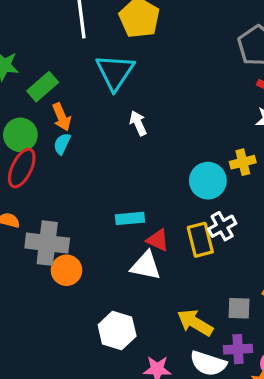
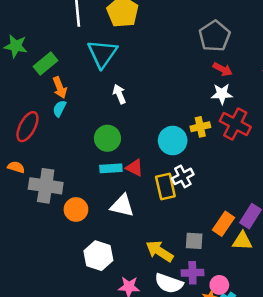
green circle: (20, 135) -> (107, 138), moved
red triangle: (158, 240) -> (135, 168), moved
orange circle: (66, 270) -> (76, 209), moved

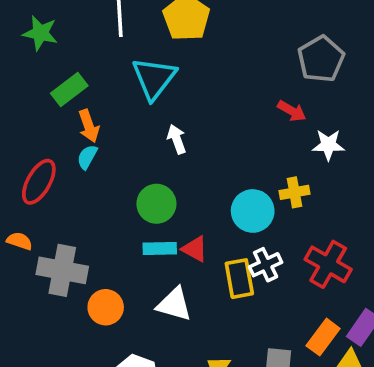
green star: (16, 46) -> (40, 33), moved
red arrow: (223, 69) -> (292, 111), moved
red cross: (235, 124) -> (328, 264), moved

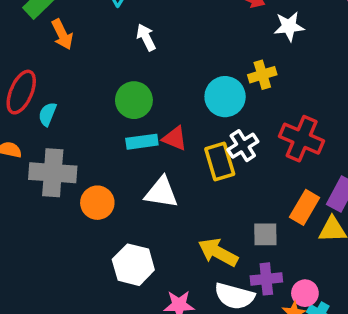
cyan semicircle: (87, 157) -> (47, 114), moved

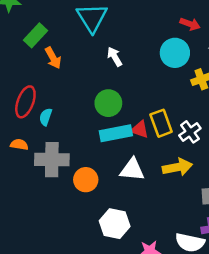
cyan circle: (225, 97) -> (175, 53), moved
cyan rectangle: (142, 142) -> (116, 133), size x1.4
yellow rectangle: (220, 161) -> (161, 123), moved
yellow arrow: (218, 252) -> (177, 167), moved, turned 144

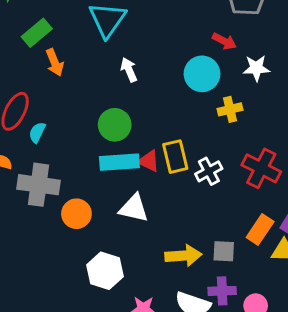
yellow arrow: (177, 167) -> (183, 256), moved

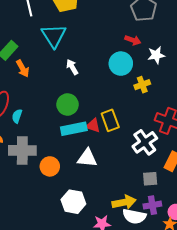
white cross: (209, 171) -> (145, 142), moved, size x1.4
yellow arrow: (183, 256) -> (124, 202), moved

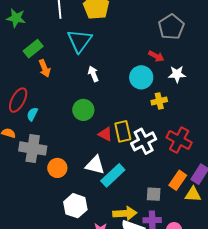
cyan rectangle: (74, 129) -> (113, 175), moved, turned -40
white cross: (145, 142) -> (144, 141), moved

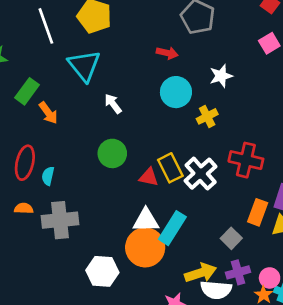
red arrow: (156, 56) -> (167, 53), moved
orange circle: (57, 168) -> (145, 247), moved, size x1.5
gray square: (154, 194) -> (231, 238), turned -35
white hexagon: (75, 206) -> (102, 271), moved

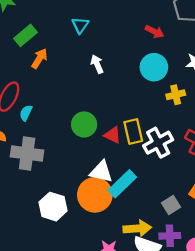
cyan triangle: (84, 66) -> (80, 25), size x0.6
orange arrow: (48, 113) -> (39, 59), turned -126
green circle: (112, 153) -> (84, 124), moved

